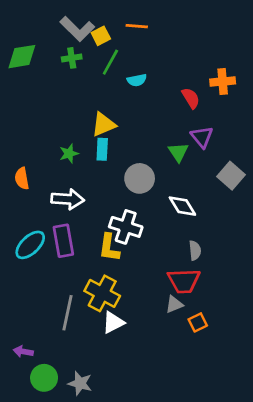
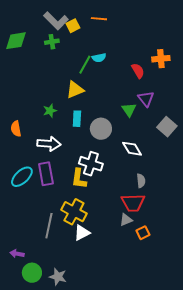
green line: (110, 62) -> (85, 65), moved
cyan rectangle: (102, 149) -> (77, 119), moved

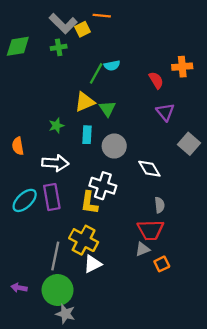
orange line: (99, 19) -> (102, 16), moved
green triangle: (129, 110) -> (107, 109), moved
green circle: (32, 273) -> (58, 290), moved, size x1.4

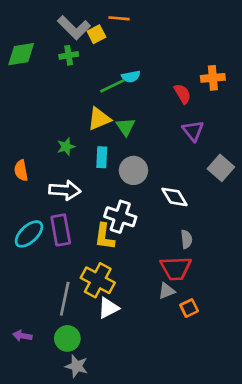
green line: (96, 73) -> (112, 86), turned 35
green circle: (58, 290) -> (67, 338), size x0.7

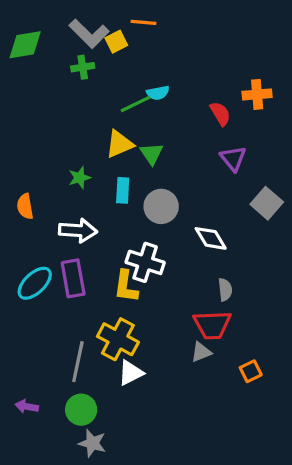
green diamond: (21, 54) -> (25, 45), moved
orange square: (189, 308) -> (251, 371), moved

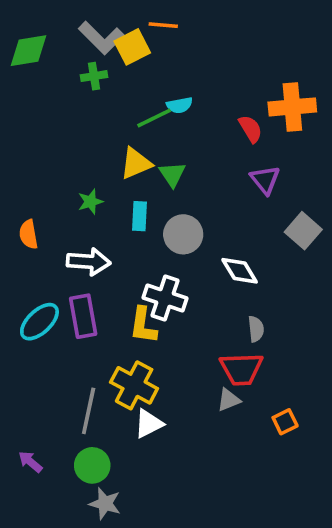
yellow square: (116, 42) -> (132, 47), size x1.4
orange cross: (257, 94) -> (292, 107), size x1.4
purple arrow: (27, 406) -> (30, 462), turned 30

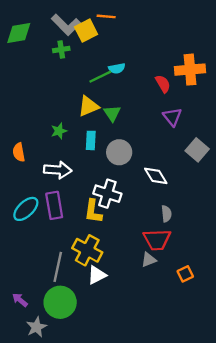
green circle: (92, 465) -> (60, 302), size x1.4
gray star: (105, 504) -> (36, 327), moved, turned 30

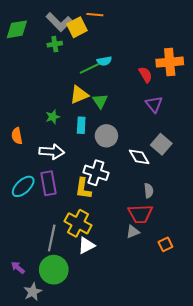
gray square: (197, 150) -> (161, 144), moved

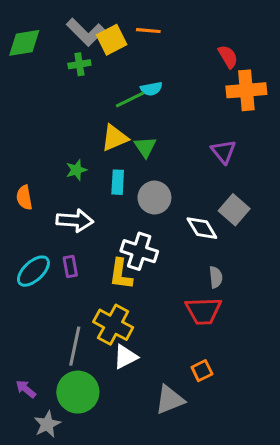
orange line: (95, 15) -> (148, 31), moved
red semicircle: (145, 75) -> (228, 57), moved
purple rectangle: (48, 183) -> (70, 266), size x0.6
gray triangle: (133, 232) -> (170, 400), moved, size x1.5
orange square: (165, 244) -> (202, 371), moved

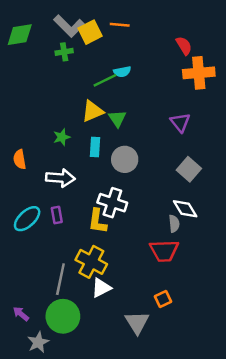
white diamond: (202, 228) -> (185, 209), moved
gray triangle: (170, 400) -> (137, 322), turned -40

